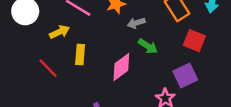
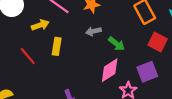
gray arrow: (136, 23) -> (93, 31), moved
pink diamond: (121, 67) -> (110, 70), moved

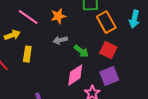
red square: (158, 42) -> (108, 50), moved

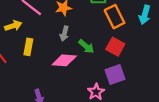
gray arrow: (60, 40) -> (64, 34), turned -64
pink diamond: (75, 75) -> (64, 60), moved, turned 35

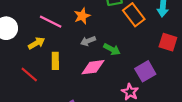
gray arrow: (64, 34) -> (88, 41), turned 64
red square: (115, 47) -> (168, 42), moved

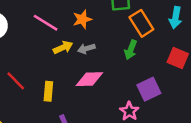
yellow arrow: (36, 43) -> (63, 47), moved
green arrow: (112, 49) -> (131, 50), moved, turned 77
yellow rectangle: (55, 61) -> (48, 91), moved

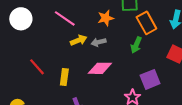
orange star: (82, 19) -> (106, 18), moved

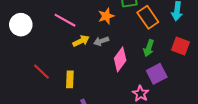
green arrow: (136, 45) -> (149, 48), moved
pink diamond: (100, 68) -> (120, 59), moved, turned -50

